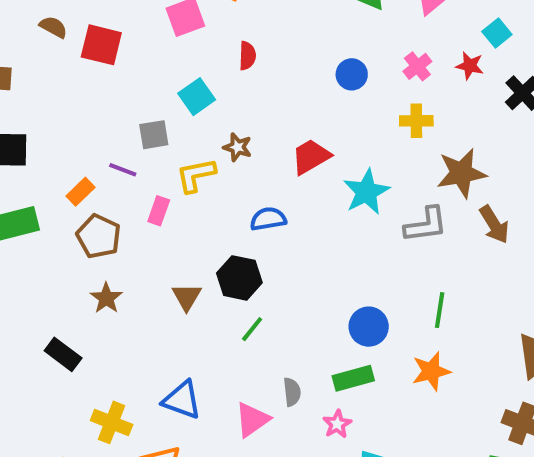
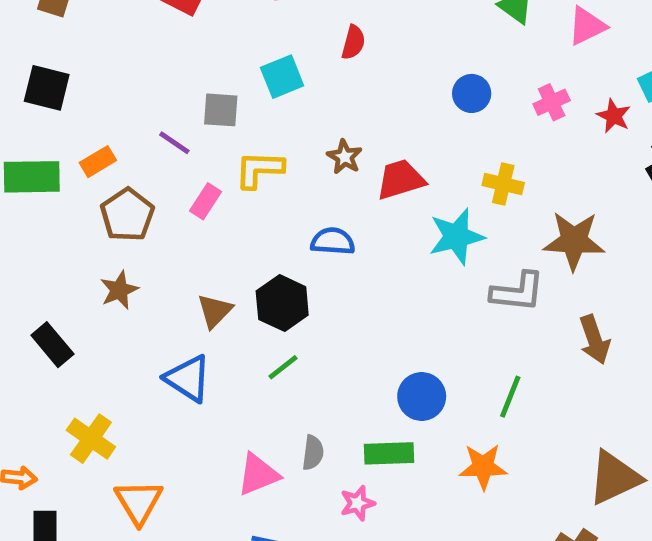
yellow cross: (416, 121) -> (503, 184), moved
brown star: (238, 147) -> (345, 157), moved
orange rectangle: (80, 192) -> (98, 162), moved
brown arrow: (494, 225) -> (595, 340), moved
blue triangle: (182, 400) -> (188, 378), moved

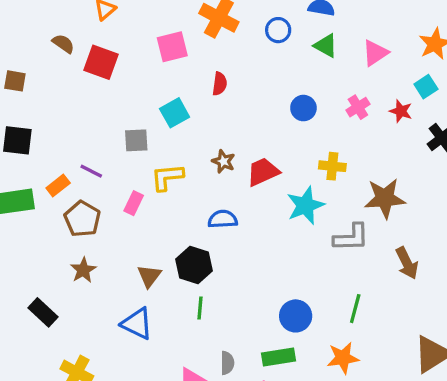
purple line: (174, 143) -> (91, 171), moved
green line: (283, 367) -> (200, 308), turned -40

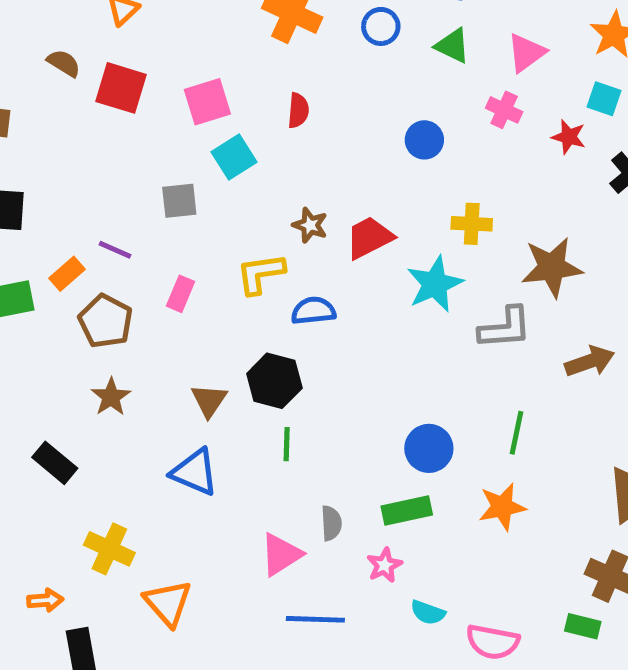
pink square: (172, 47) -> (207, 102), moved
cyan square: (426, 87) -> (604, 99), turned -35
pink cross: (358, 107) -> (504, 110), moved, turned -30
yellow L-shape: (167, 177) -> (260, 274), moved
brown arrow: (407, 263) -> (590, 361), turned -80

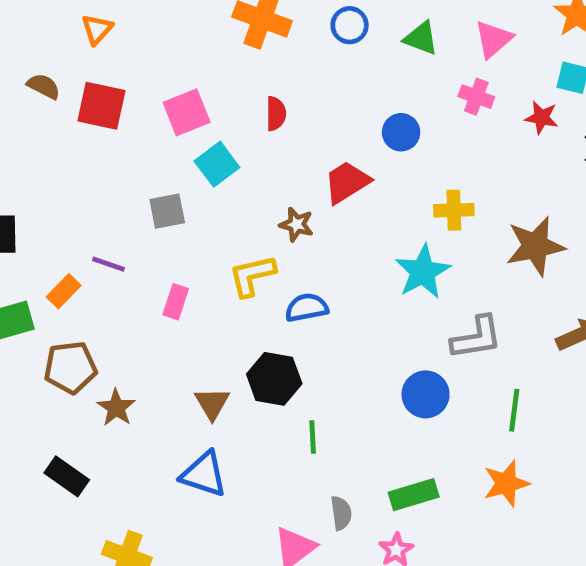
red trapezoid: (369, 238) -> (347, 182), moved
brown pentagon: (106, 321) -> (70, 367), moved, turned -30
gray L-shape: (505, 328) -> (477, 338), moved
green line: (287, 444) -> (313, 437), moved
blue circle: (429, 448) -> (426, 394), moved

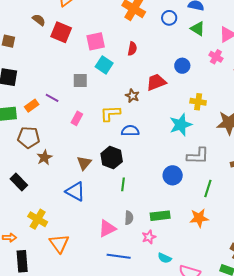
cyan square: (217, 164) -> (104, 65), turned -30

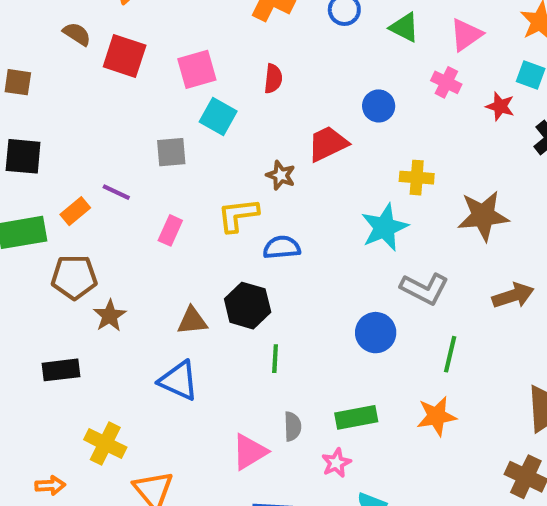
gray L-shape: (198, 156) -> (424, 289), turned 30
brown triangle: (84, 163) -> (192, 321), turned 49
black rectangle: (19, 182) -> (61, 370), turned -48

